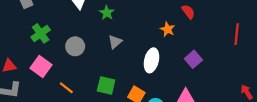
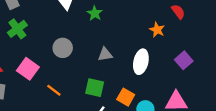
green cross: (41, 33) -> (17, 29), moved
gray triangle: (115, 42) -> (105, 54), moved, turned 32

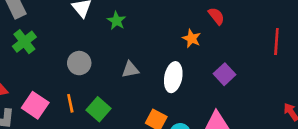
pink square: (28, 69) -> (35, 105), moved
green square: (95, 88) -> (98, 109), moved, turned 30
orange line: (54, 90) -> (70, 103), moved, turned 42

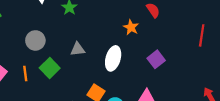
green square: (98, 109) -> (50, 68), moved

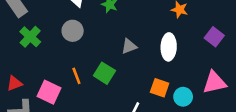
gray circle: (35, 40) -> (73, 31), moved
orange line: (25, 74) -> (76, 76), moved

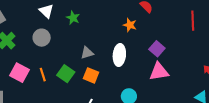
pink triangle: (214, 82) -> (159, 72), moved
orange square: (160, 88) -> (91, 75), moved
pink square: (49, 92) -> (19, 73), moved

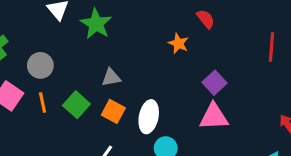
green star: (73, 18) -> (96, 24), size x1.5
gray circle: (42, 38) -> (40, 65), moved
white ellipse: (119, 55) -> (149, 117), moved

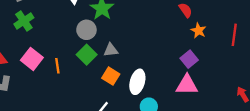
orange star: (178, 43) -> (198, 31), moved
gray circle: (40, 65) -> (86, 30), moved
green square: (76, 105) -> (87, 55), moved

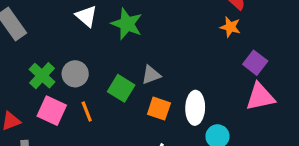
green cross: (24, 21) -> (42, 76), moved
gray circle: (86, 30) -> (75, 74), moved
orange star: (198, 31) -> (230, 27), moved

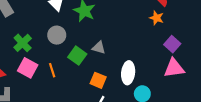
gray circle: (75, 74) -> (57, 35), moved
gray triangle: (151, 75) -> (99, 48), turned 32
orange square: (159, 109) -> (98, 80), moved

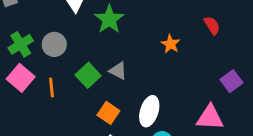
orange star: (157, 18) -> (170, 44), moved
gray circle: (57, 35) -> (54, 44), moved
purple square: (172, 44) -> (231, 81), moved

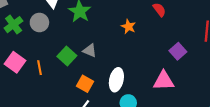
green cross: (21, 44) -> (14, 25), moved
gray circle: (54, 44) -> (39, 22), moved

